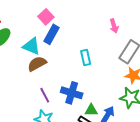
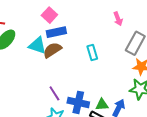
blue rectangle: (51, 34) -> (56, 32), turned 54
brown semicircle: (37, 64) -> (52, 50), moved
blue cross: (72, 93) -> (78, 102), moved

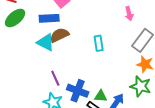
blue rectangle: (56, 32) -> (49, 18), moved
cyan triangle: (37, 45) -> (46, 42), moved

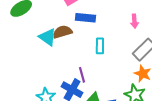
blue rectangle: (49, 18) -> (85, 18), moved
purple line: (55, 78) -> (82, 75), moved

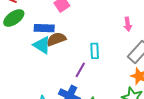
blue rectangle: (85, 18) -> (44, 28), moved
purple line: (82, 75) -> (80, 70), moved, turned 49

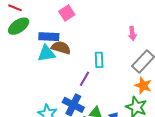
brown semicircle: (56, 39) -> (61, 48), turned 36
cyan triangle: (42, 45) -> (46, 54), turned -42

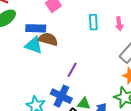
cyan triangle: (46, 54) -> (34, 45), turned 30
cyan rectangle: (99, 60) -> (93, 22), moved

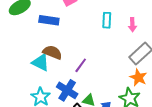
brown semicircle: (48, 39) -> (52, 52), moved
cyan triangle: (34, 45) -> (41, 62), moved

